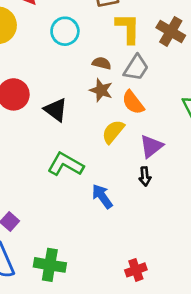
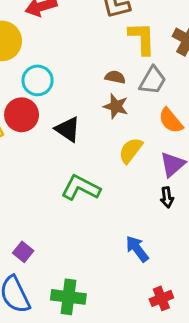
cyan circle: (65, 31) -> (38, 80), moved
orange semicircle: (133, 102) -> (171, 121), moved
blue arrow: (102, 196) -> (137, 249), moved

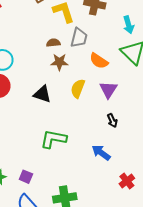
black triangle: (68, 129) -> (42, 94), moved
green L-shape: (81, 188) -> (53, 139), moved
black arrow: (167, 197) -> (112, 121), moved

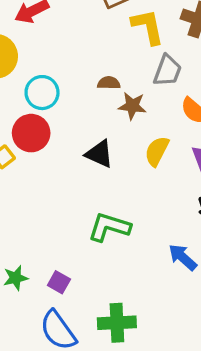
brown semicircle: (53, 43) -> (109, 83), moved

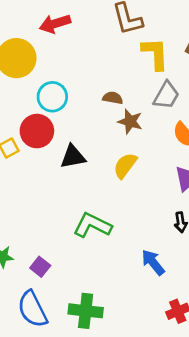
yellow semicircle: (157, 151) -> (125, 166), moved
black triangle: (99, 154) -> (73, 157), moved, turned -44

